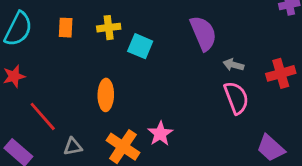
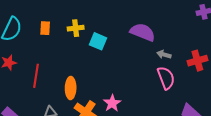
purple semicircle: (203, 33) -> (143, 32), turned -45
orange ellipse: (106, 95) -> (71, 88), moved
red line: (43, 116) -> (36, 76), moved, turned 50

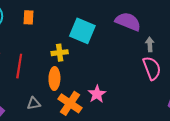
yellow cross: (76, 28) -> (60, 53), moved
cyan square: (98, 41) -> (82, 31), size x1.4
gray arrow: (164, 55) -> (150, 44), turned 72

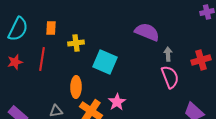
cyan square: (82, 31) -> (105, 62), moved
yellow cross: (60, 53) -> (76, 43), moved
red line: (19, 66) -> (42, 59), moved

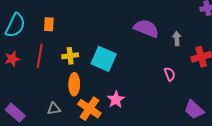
yellow cross: (76, 43) -> (70, 56), moved
gray arrow: (168, 54) -> (177, 39), moved
pink semicircle: (170, 77) -> (170, 74), size x0.6

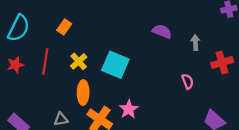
orange rectangle: (49, 24) -> (64, 27), moved, turned 32
purple semicircle: (146, 28) -> (162, 31), size x0.7
yellow cross: (70, 56) -> (79, 61), turned -35

